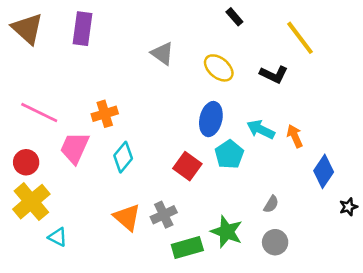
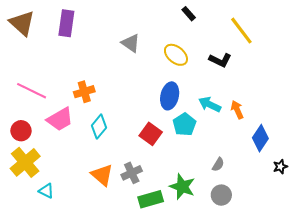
pink trapezoid: (75, 148) -> (60, 119), turned -144

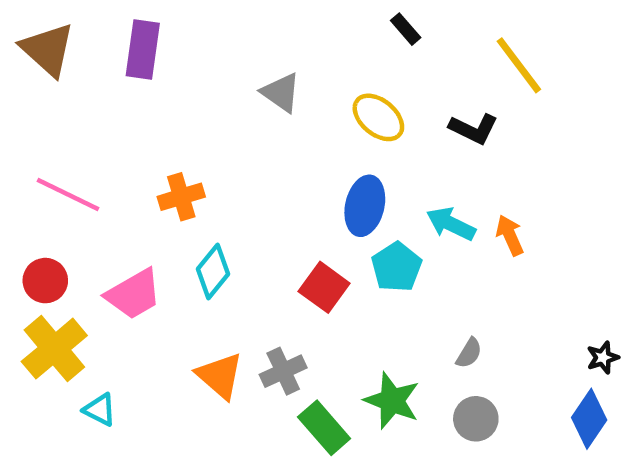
pink trapezoid: (60, 119) -> (134, 294), moved
blue diamond: (260, 138) -> (589, 419), moved
green rectangle: (151, 199) -> (324, 428), turned 65

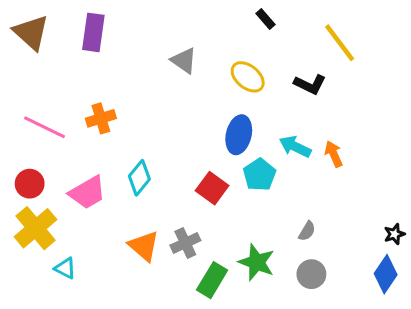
orange cross: (181, 197) -> (101, 118), moved
green rectangle: (324, 428) -> (212, 280), turned 72

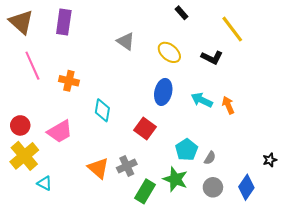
orange cross: (101, 118) -> (69, 81), turned 30
pink line: (44, 127) -> (32, 66), moved, turned 40
cyan pentagon: (260, 175) -> (187, 150), moved
cyan diamond: (139, 178) -> (102, 110), moved, turned -30
blue diamond: (386, 274) -> (246, 187), moved

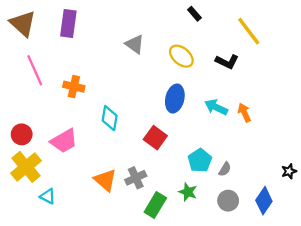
green star: (175, 179) -> (188, 192), size x0.7

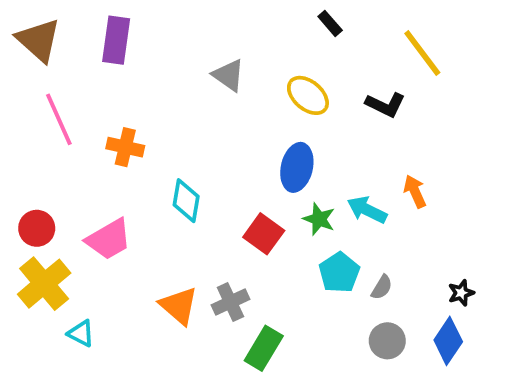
cyan arrow: (216, 107) -> (367, 210), moved
black star: (289, 171) -> (461, 293), moved
green star: (188, 192) -> (319, 219), moved

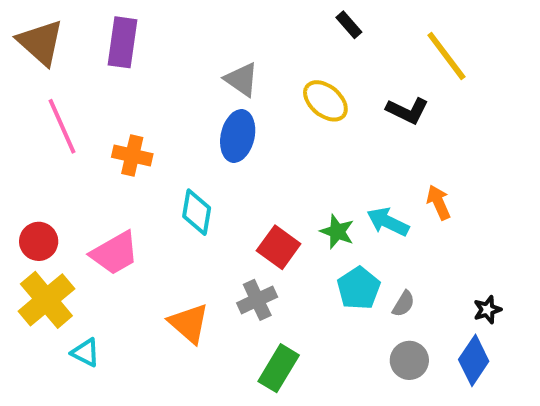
blue ellipse: (297, 167) -> (238, 136), moved
gray cross: (230, 302) -> (257, 300), moved

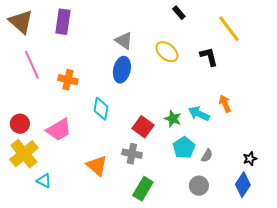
black L-shape: (407, 111) -> (209, 57), turned -130
gray cross: (257, 300) -> (132, 154), turned 36
gray circle: (409, 360) -> (199, 186), moved

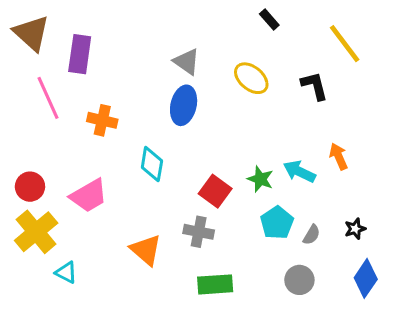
purple rectangle: (63, 22) -> (80, 54), moved
black star: (250, 159) -> (355, 229), moved
green rectangle: (143, 189) -> (215, 284), turned 55

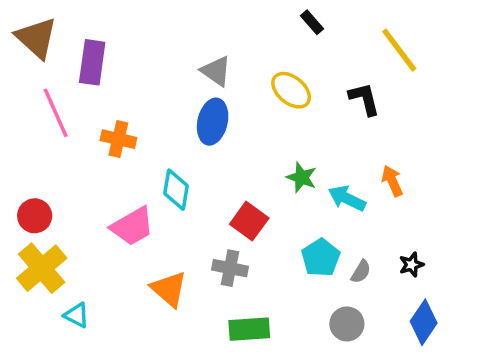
green star: (260, 179) -> (302, 177), moved
pink trapezoid: (89, 196) -> (132, 226), moved

